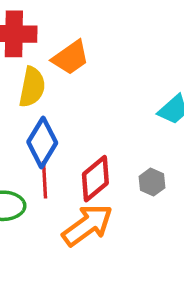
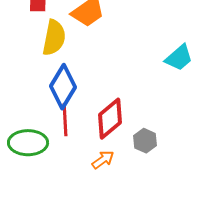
gray hexagon: (152, 182) -> (145, 141), moved
orange arrow: (87, 225) -> (103, 160), size x0.5

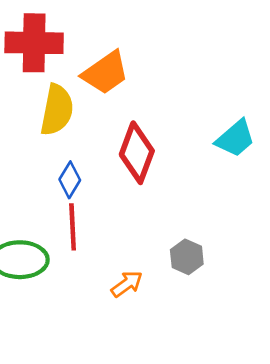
blue diamond: (63, 87) -> (70, 180), size x0.6
red diamond: (110, 119) -> (137, 153), moved, turned -30

